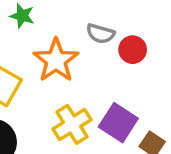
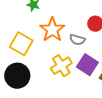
gray semicircle: (101, 34) -> (77, 40), moved

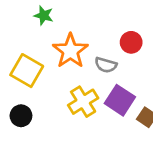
black circle: (17, 76) -> (21, 116), size x0.6

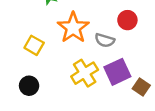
yellow square: (27, 71) -> (34, 45), size x0.7
purple square: (120, 100) -> (117, 72), turned 32

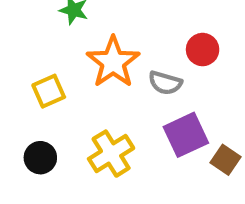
yellow square: (34, 45) -> (49, 91), turned 36
yellow cross: (85, 73) -> (111, 154), moved

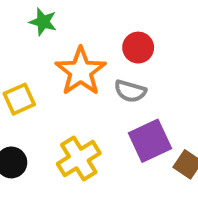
red circle: (203, 50) -> (138, 48), moved

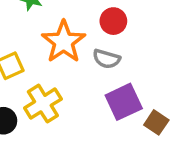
yellow cross: (79, 158) -> (43, 104), moved

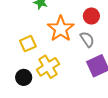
gray semicircle: (106, 59) -> (87, 39), turned -140

